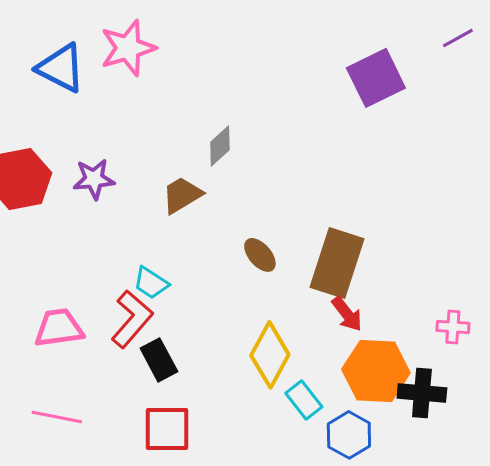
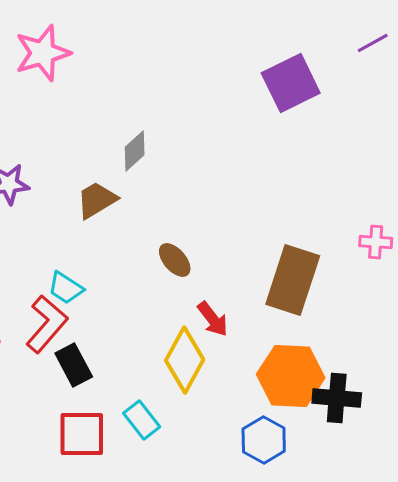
brown rectangle: (337, 263) -> (293, 280), moved
red arrow: (347, 314) -> (213, 319), moved
pink cross: (453, 327) -> (376, 242), moved
cyan rectangle: (304, 400) -> (142, 420), moved

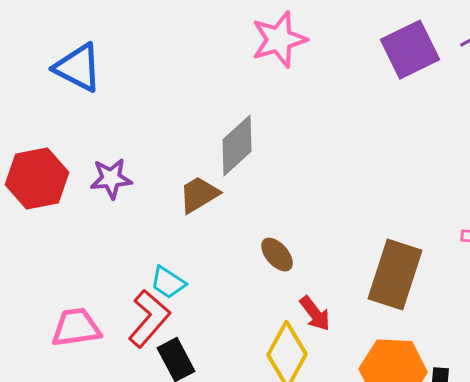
pink star: (43, 53) -> (279, 40), moved
purple square: (291, 83) -> (410, 50), moved
gray diamond: (135, 151) -> (237, 146), size x1.5

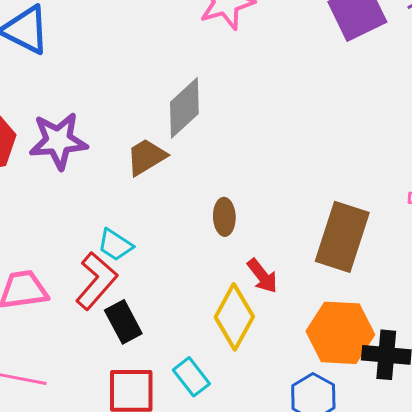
purple star: (111, 179) -> (58, 141), size x1.4
brown ellipse: (277, 255) -> (224, 217), turned 39

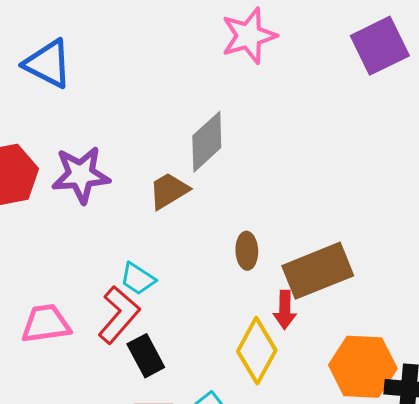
brown rectangle: (342, 237) -> (318, 271), moved, turned 50
red arrow: (262, 276) -> (285, 310), turned 39

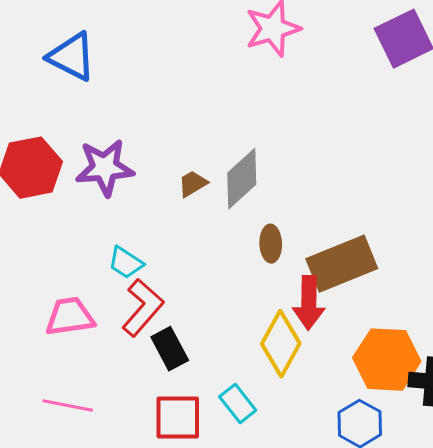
gray diamond: (207, 142) -> (242, 179), moved
brown trapezoid: (169, 191) -> (193, 184), size x0.7
cyan trapezoid: (138, 279) -> (126, 263), moved
red arrow: (285, 310) -> (309, 303), size x1.4

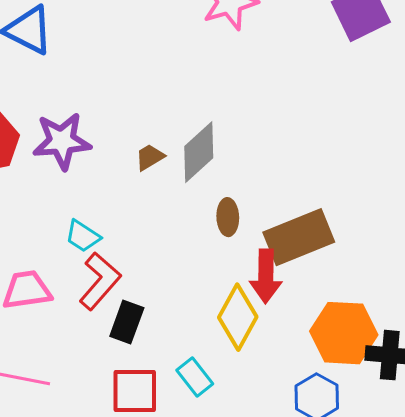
black rectangle: (170, 349) -> (127, 322), turned 48

